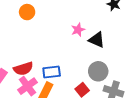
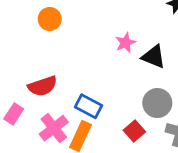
red semicircle: (23, 69) -> (43, 86), moved
blue rectangle: (52, 72) -> (89, 106), turned 36

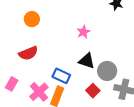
black triangle: (154, 57) -> (87, 61), moved
red semicircle: (43, 86) -> (28, 53), moved

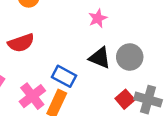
gray circle: (107, 71) -> (130, 57), moved
red square: (93, 91) -> (125, 99), moved

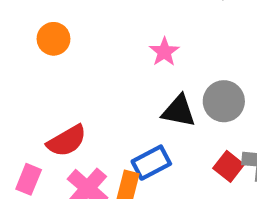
red semicircle: (21, 43) -> (67, 141), moved
blue rectangle: (64, 76) -> (151, 163), moved, turned -45

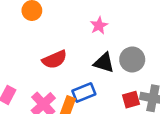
red semicircle: (67, 141) -> (55, 59), moved
red square: (229, 166) -> (131, 100), turned 30

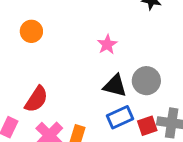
red semicircle: (55, 59) -> (36, 99), moved, turned -30
blue rectangle: (84, 92) -> (120, 117), moved

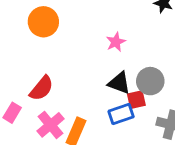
orange circle: (31, 31) -> (43, 22), size x1.4
red square: (147, 126) -> (136, 100), moved

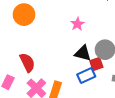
red semicircle: (41, 88) -> (27, 63), turned -60

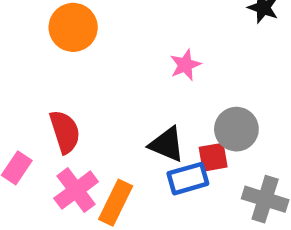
black triangle: (83, 53) -> (167, 144), moved

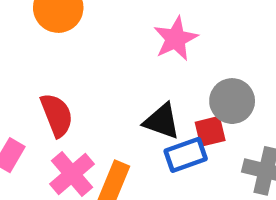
pink star: (185, 65) -> (176, 39), size x1.4

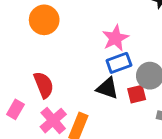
blue rectangle: (186, 155) -> (119, 63), moved

